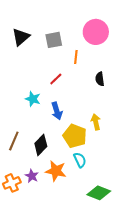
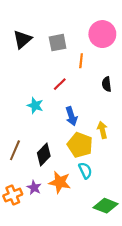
blue arrow: (57, 111) -> (71, 116), moved

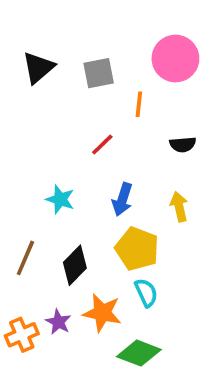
black semicircle: (107, 84) -> (183, 144), turned -88
cyan star: (35, 105) -> (60, 199), moved
blue arrow: (71, 116) -> (122, 199), turned 36
yellow arrow: (102, 130) -> (179, 207), moved
green diamond: (106, 206) -> (139, 353), moved

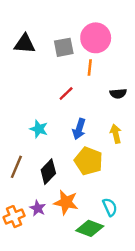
pink circle: (175, 59) -> (96, 38), moved
black triangle: (38, 68) -> (25, 44), turned 45
cyan semicircle: (146, 293) -> (110, 207), moved

